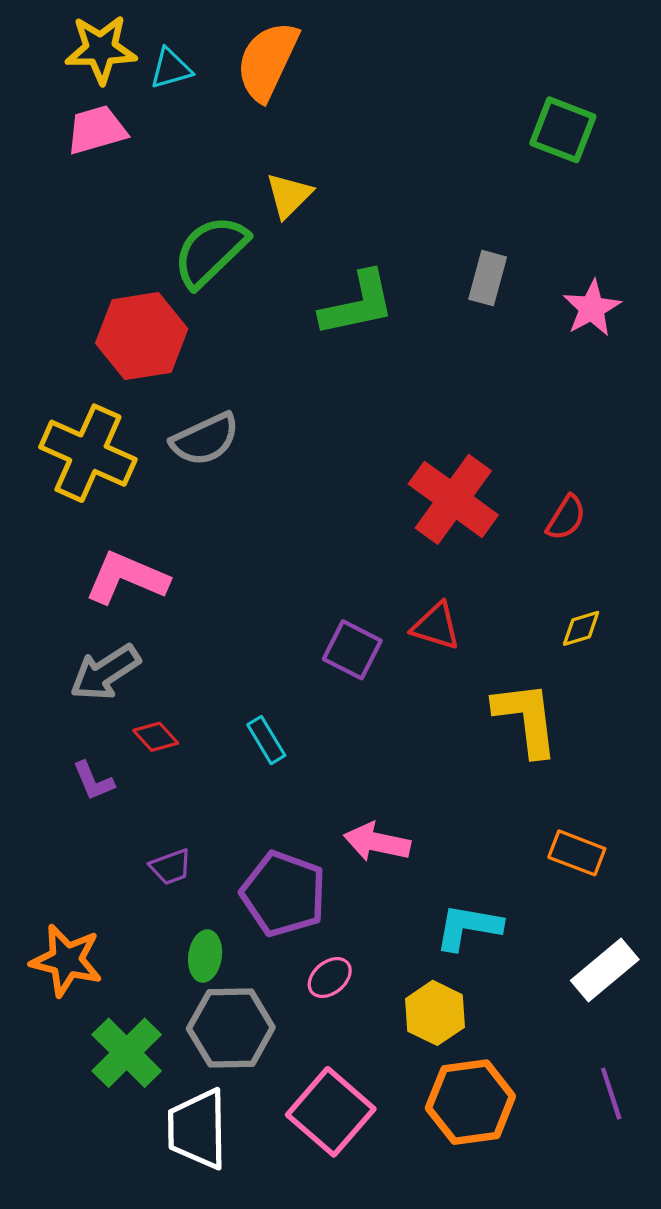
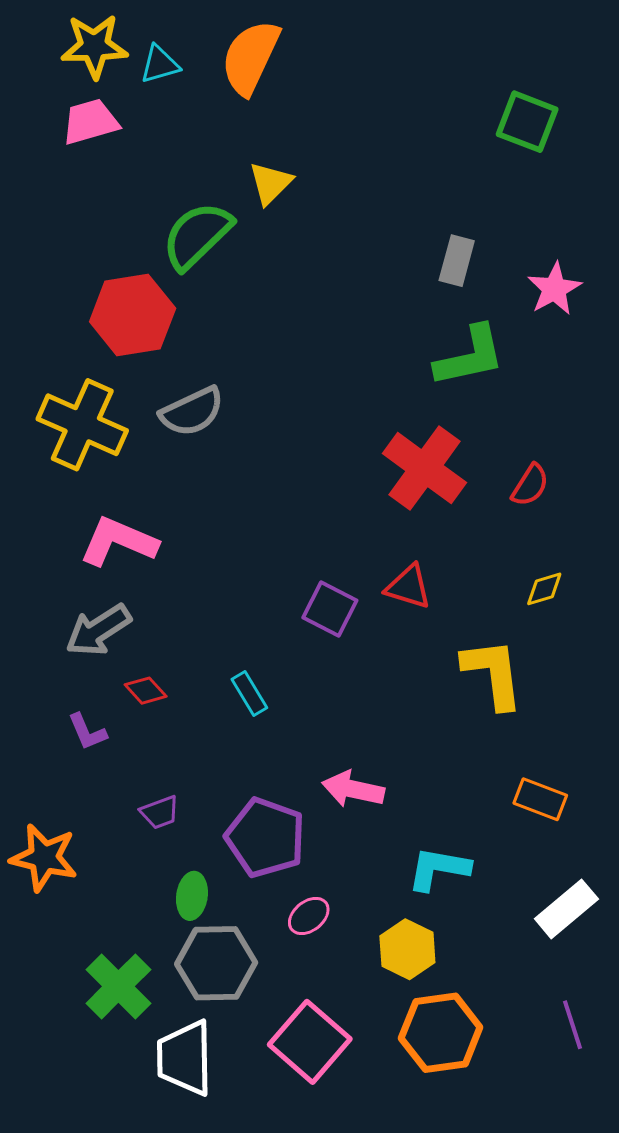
green L-shape: (358, 304) -> (470, 356), moved
orange star: (66, 960) -> (44, 858), moved

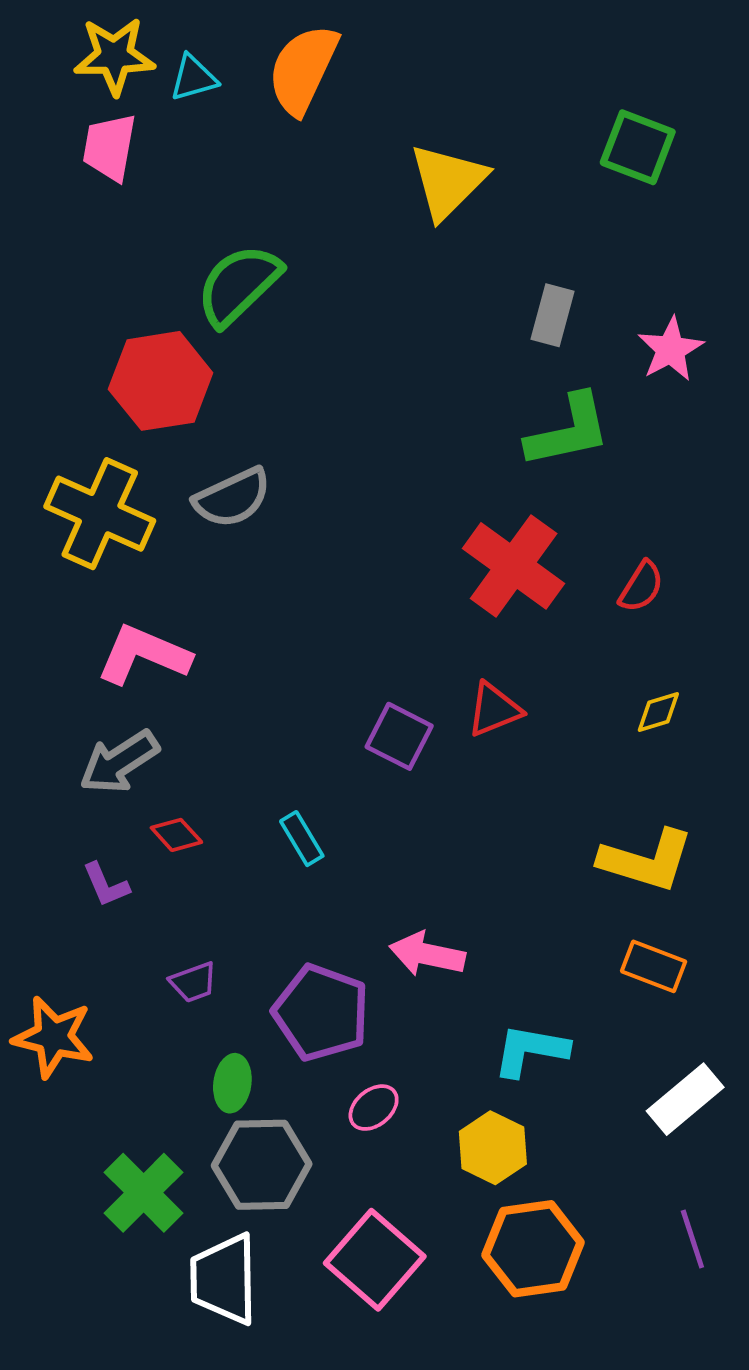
pink trapezoid: (90, 122) -> (109, 147), turned -64
yellow triangle: (270, 183) -> (448, 181), moved, size x1.5
red triangle: (408, 587) -> (494, 710), turned -39
yellow L-shape: (493, 673) -> (646, 860), moved, turned 114

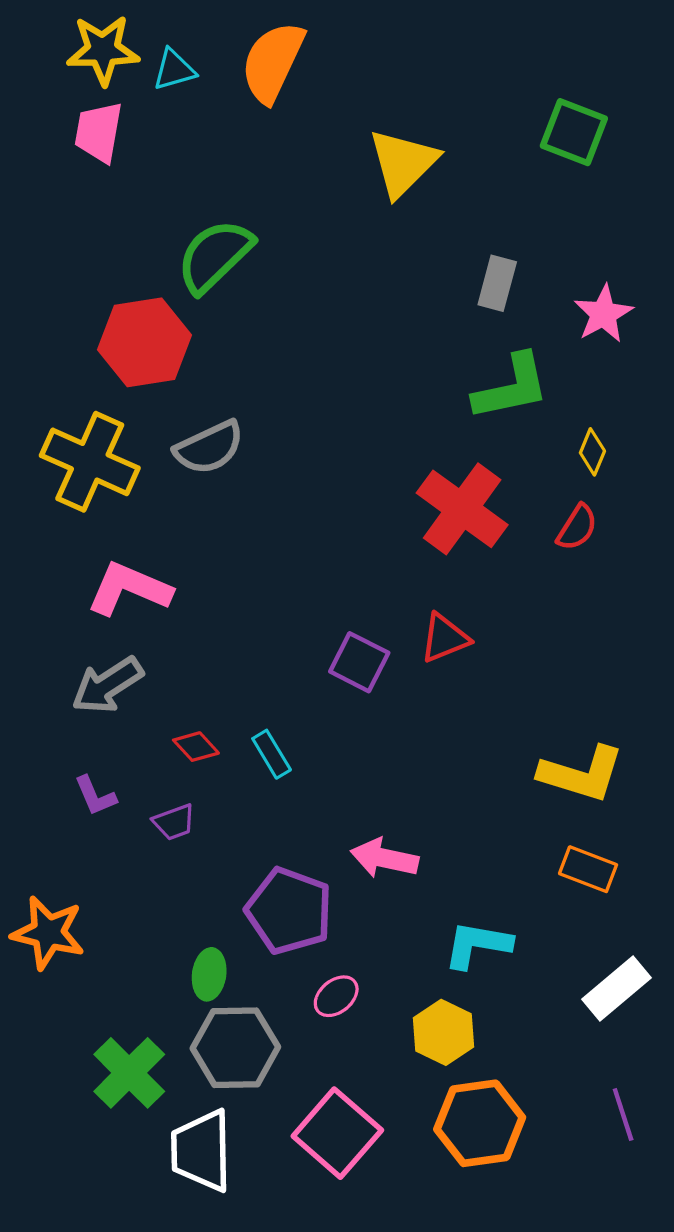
yellow diamond: (658, 712) -> (592, 452), moved, turned -51
red diamond: (176, 835) -> (196, 747), moved
purple trapezoid: (193, 982) -> (174, 822), moved

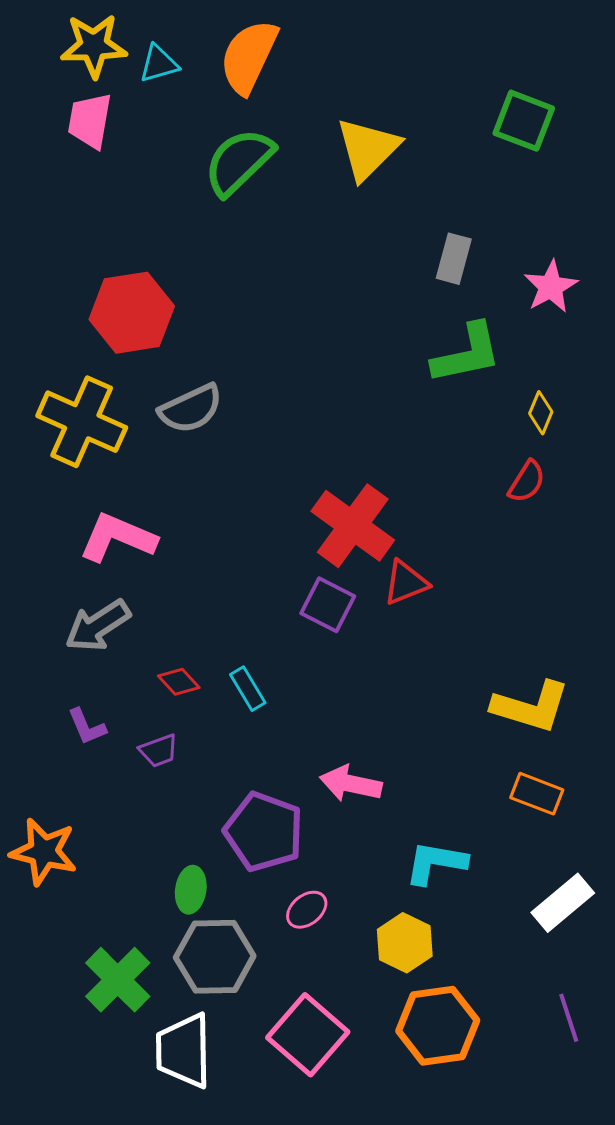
green semicircle: (215, 256) -> (239, 162), moved
red cross: (462, 509) -> (353, 526), moved

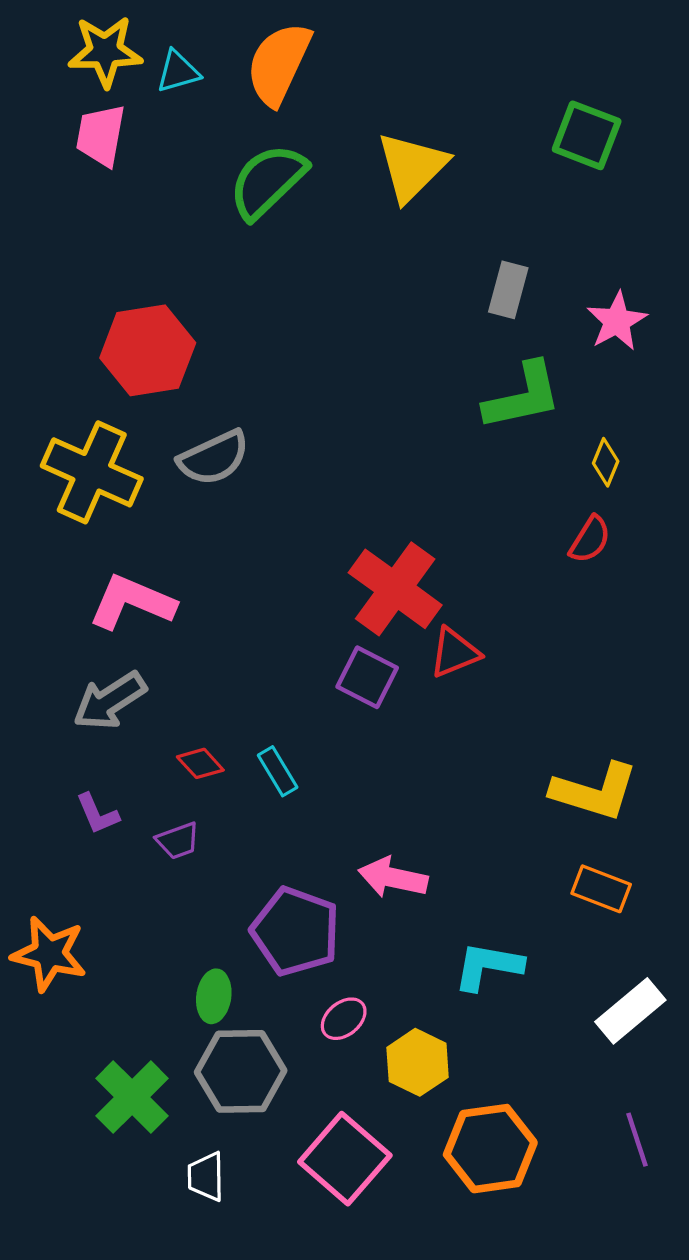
yellow hexagon: (405, 943) -> (418, 1062), moved
white trapezoid: (184, 1051) -> (206, 1177), size x0.6

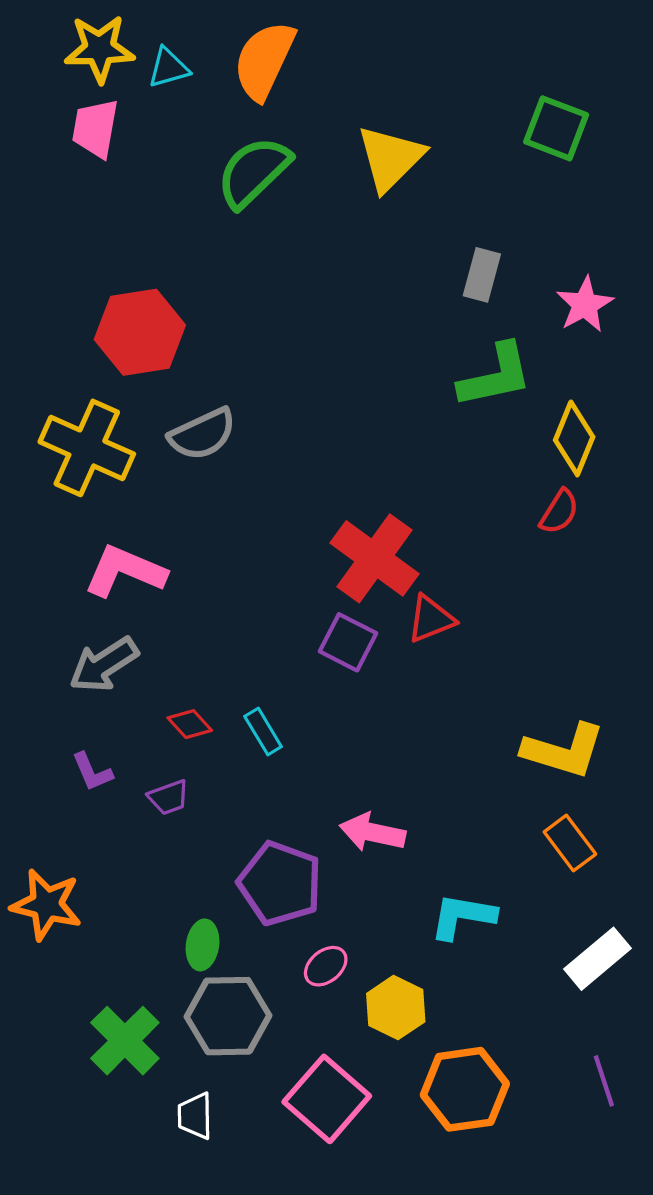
yellow diamond: (606, 462) -> (574, 438), size x1.6
orange rectangle: (601, 889) -> (570, 843), turned 32

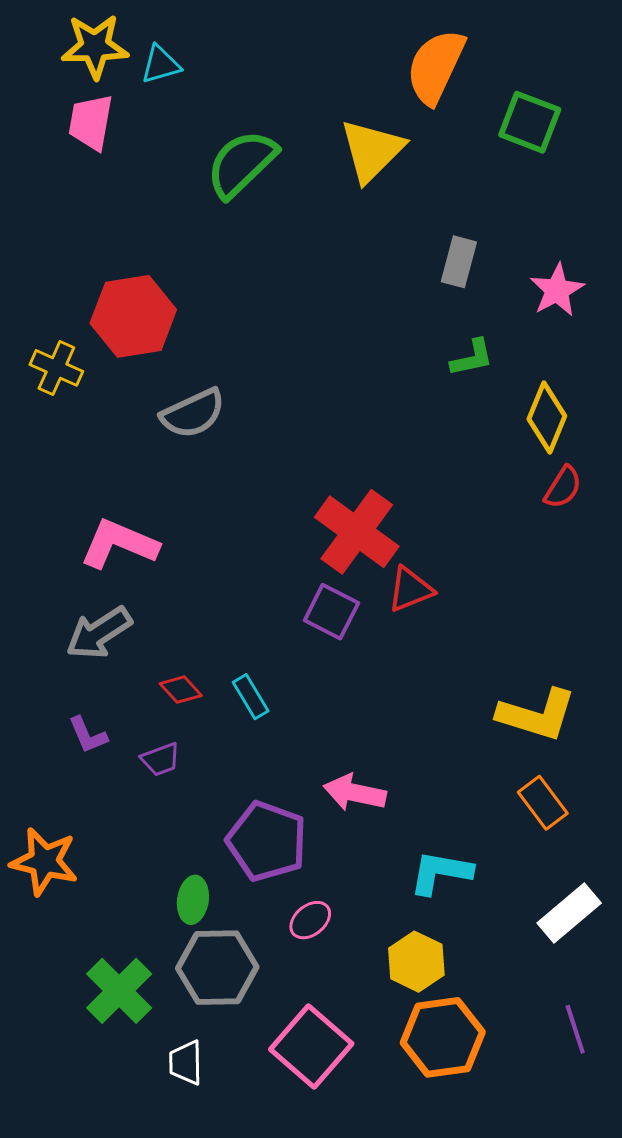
orange semicircle: (264, 60) -> (436, 67), moved
green L-shape: (496, 376) -> (472, 358), size x0.6
yellow cross: (87, 448) -> (56, 368), moved, size x0.6
red semicircle: (559, 512) -> (563, 487), moved
yellow hexagon: (396, 1008) -> (416, 962), moved

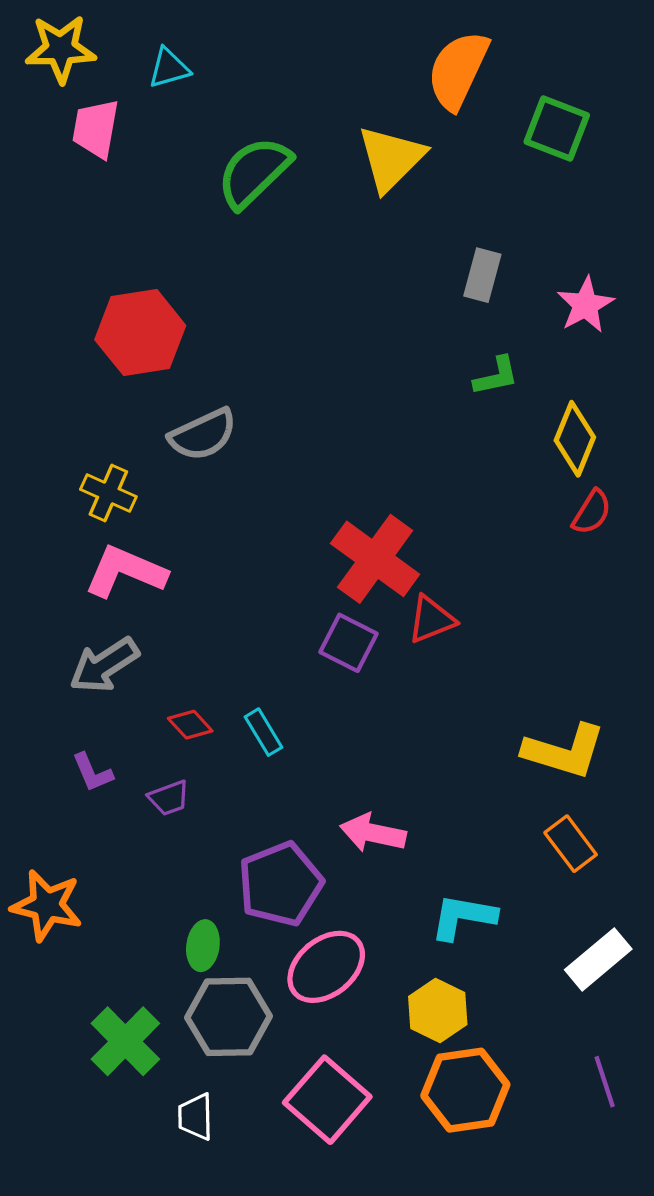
yellow star: (95, 46) -> (61, 49), moved
yellow cross: (56, 368) -> (108, 493), moved
purple pentagon: (267, 841) -> (281, 884), turned 30
pink ellipse: (310, 920) -> (326, 967), size x1.8

